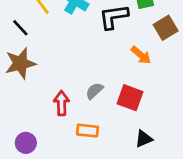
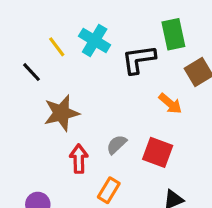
brown star: (20, 63) -> (61, 113), moved
orange rectangle: (88, 131) -> (109, 190), turned -65

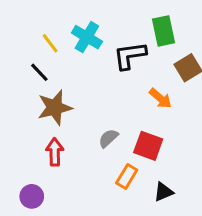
black line: (32, 72) -> (39, 72), moved
red arrow: (79, 159) -> (55, 152), moved
orange rectangle: (109, 190) -> (127, 176), moved

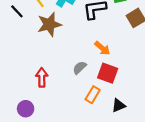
black line: (39, 72) -> (17, 11), moved
orange arrow: (160, 98) -> (102, 48), moved
brown star: (55, 108) -> (49, 24), moved

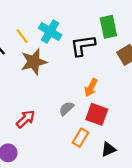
orange arrow: (102, 48) -> (91, 88), turned 77
red arrow: (42, 77) -> (26, 119), turned 48

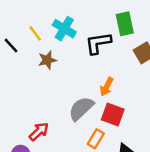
brown star: (34, 62) -> (47, 60), size x0.7
gray semicircle: (66, 109) -> (81, 108), size x1.6
red arrow: (26, 119) -> (39, 132), moved

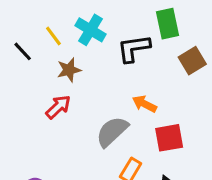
orange arrow: (107, 87) -> (144, 104), turned 90
red square: (113, 115) -> (169, 138), moved, turned -30
red arrow: (39, 132) -> (58, 107), moved

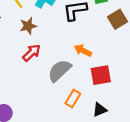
red arrow: (58, 107) -> (32, 53), moved

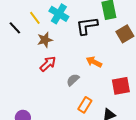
gray semicircle: (59, 71) -> (73, 80), size x0.6
red square: (101, 75) -> (121, 86), moved

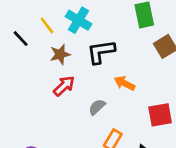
black L-shape: (87, 26) -> (101, 52), moved

